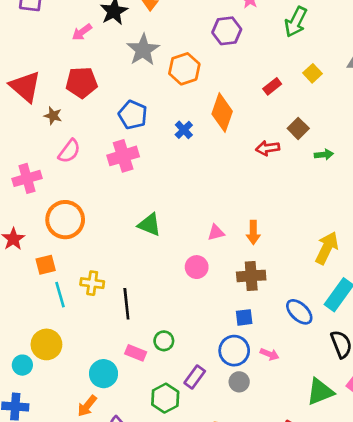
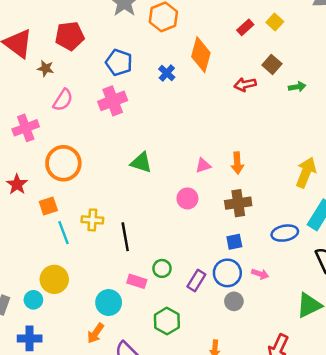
yellow square: (312, 73) -> (275, 22), moved
blue ellipse: (299, 312) -> (285, 233), turned -50
purple rectangle: (195, 377) -> (196, 281), moved

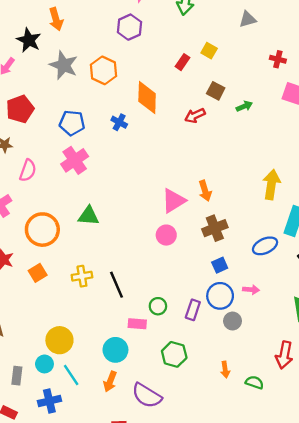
green triangle: (141, 162) -> (89, 216), moved
pink triangle: (203, 165) -> (174, 201), size x1.6
cyan line: (64, 233) -> (71, 375), moved

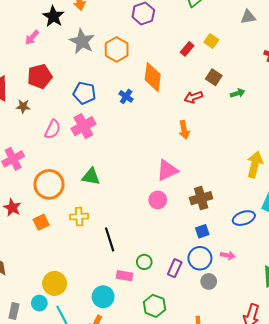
pink semicircle: (28, 170) -> (53, 129), moved
orange arrow: (205, 191) -> (184, 130), moved
yellow cross: (82, 276) -> (79, 217), moved

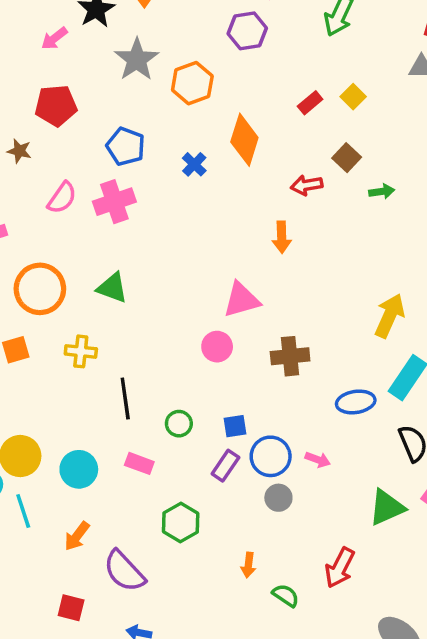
blue square: (202, 231) -> (235, 426), moved
green circle: (144, 262) -> (179, 424), moved
cyan circle: (103, 297) -> (79, 469), moved

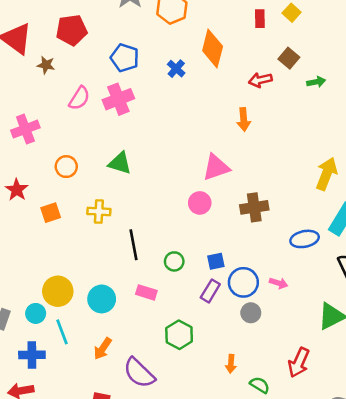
red rectangle: (310, 103) -> (260, 19), turned -48
orange circle: (40, 289) -> (66, 167), size x0.6

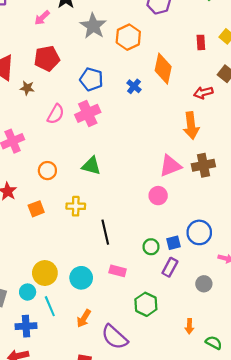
orange arrow: (244, 119) -> (191, 126), size x1.4
brown cross: (254, 207) -> (203, 165), moved
green circle: (174, 261) -> (151, 247), moved
blue circle: (243, 282) -> (199, 232), moved

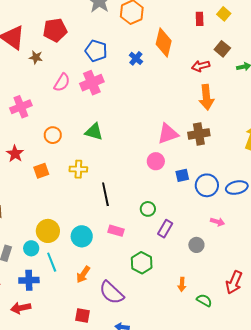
orange arrow: (191, 126) -> (206, 97), moved
blue circle: (199, 232) -> (207, 185), moved
blue square: (173, 243) -> (182, 175), moved

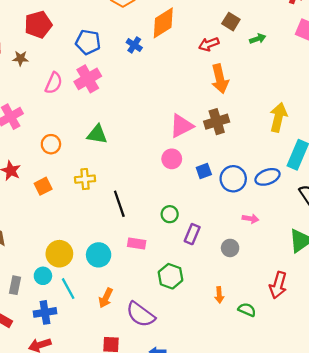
orange diamond: (164, 42) -> (163, 23), turned 52

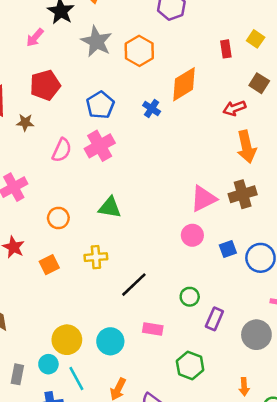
blue pentagon: (88, 42) -> (100, 105), turned 30
black line: (119, 204) -> (134, 285), turned 65
gray circle: (230, 248) -> (256, 335), size x1.5

